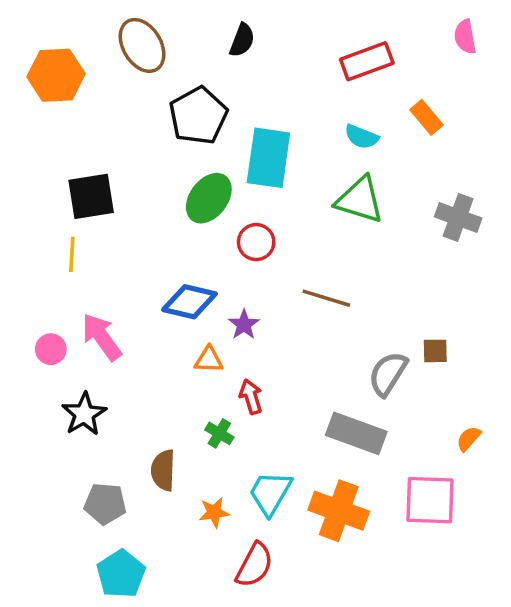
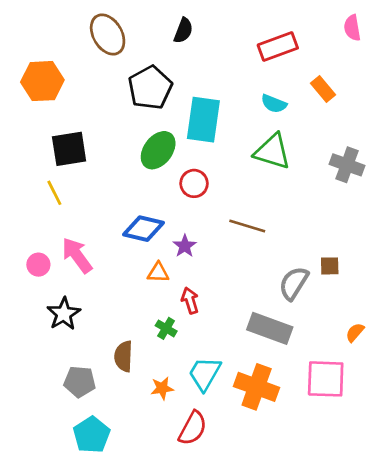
orange hexagon: (56, 75) -> (42, 81), moved
yellow line: (72, 254) -> (54, 193), turned -30

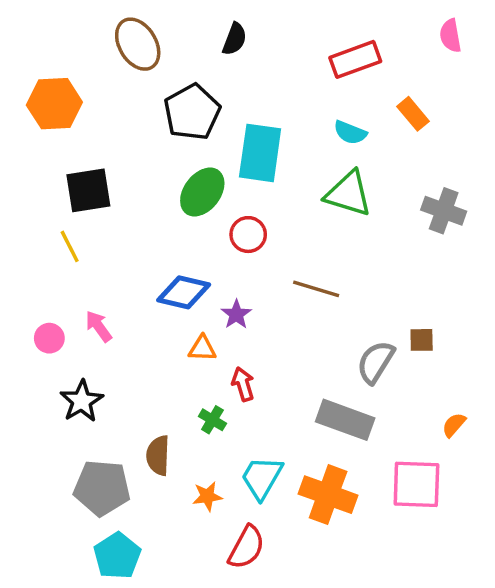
pink arrow: (77, 255) -> (99, 326), size x0.7
gray pentagon: (80, 382) -> (102, 488), size x1.4

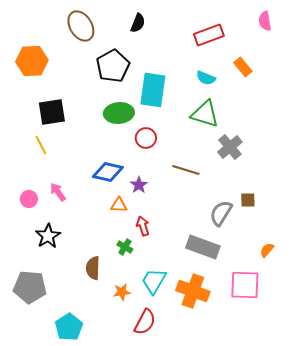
green ellipse: (202, 192) -> (119, 113), turned 48
gray cross: (444, 211) -> (230, 147), moved, turned 30
gray pentagon: (102, 488) -> (30, 287), moved

